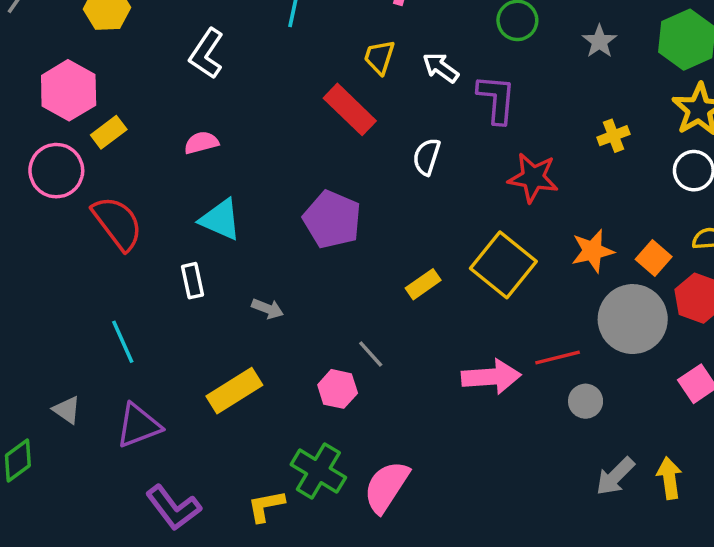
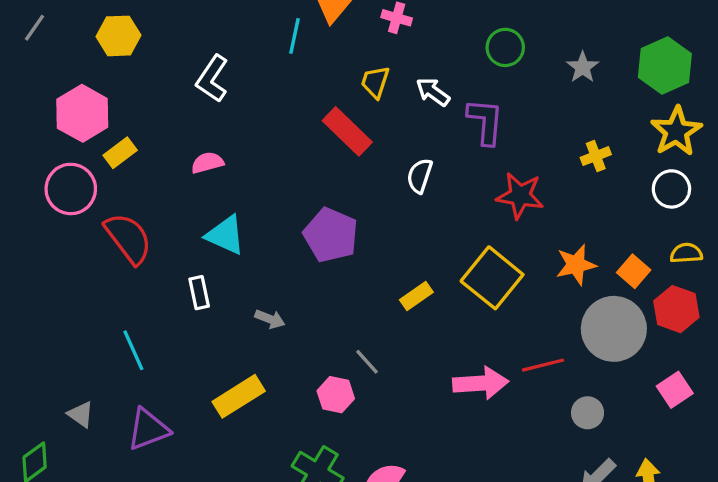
gray circle: (586, 401) -> (588, 413), moved

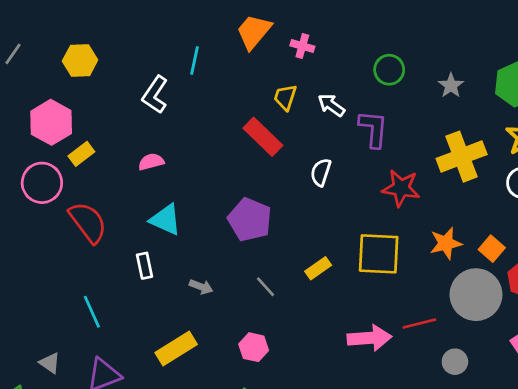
cyan line: (295, 36) -> (194, 60), moved
yellow cross: (596, 156) -> (462, 157), size x2.0
yellow square: (492, 278) -> (379, 254), turned -36
gray line: (367, 362) -> (266, 287), moved

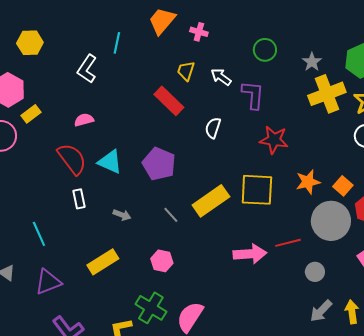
yellow cross: (462, 157) -> (327, 94), moved
cyan triangle: (166, 220) -> (110, 162), moved
red semicircle: (88, 222) -> (72, 159), moved
yellow rectangle: (318, 268) -> (211, 201), size x1.8

